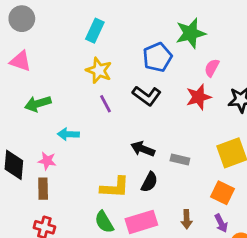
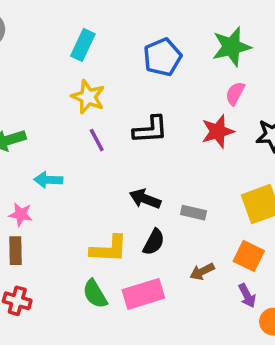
green star: (191, 33) -> (232, 47), moved
blue pentagon: (157, 57) -> (162, 57), moved
black L-shape: (147, 96) -> (150, 130), turned -40
brown arrow: (187, 219) -> (202, 271), moved, turned 66

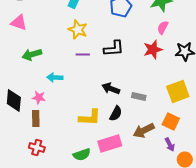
purple line: (97, 140) -> (83, 54), turned -64
brown arrow: (202, 271) -> (144, 130), size x1.5
green semicircle: (95, 294) -> (82, 154), moved, turned -78

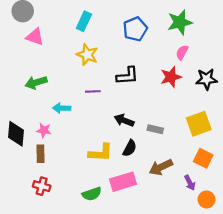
pink triangle: (19, 22) -> (35, 37), moved
purple line: (83, 54) -> (93, 91), moved
orange square: (171, 122) -> (203, 158), moved

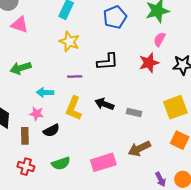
pink star: (44, 130) -> (37, 114), moved
black semicircle: (130, 148) -> (51, 131), moved, turned 35
yellow L-shape: (101, 153) -> (74, 108), moved, turned 110
purple arrow: (190, 183) -> (161, 179), moved
green semicircle: (92, 194) -> (61, 163), moved

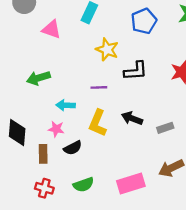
pink triangle: (20, 25) -> (51, 29), moved
yellow star: (69, 42) -> (107, 50), moved
gray rectangle: (134, 113) -> (165, 128), turned -32

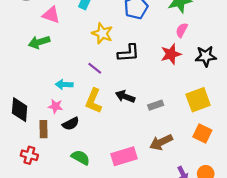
green arrow: (38, 78) -> (39, 42), moved
purple line: (99, 87) -> (95, 68), turned 40
green semicircle: (83, 185) -> (81, 157), turned -132
red cross: (44, 188) -> (29, 155), moved

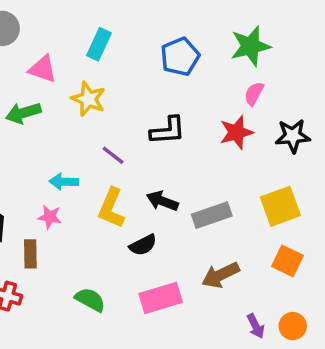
yellow star: (102, 33) -> (88, 99), moved
gray rectangle: (156, 105) -> (212, 215), size x1.5
black semicircle: (71, 124) -> (143, 245), moved

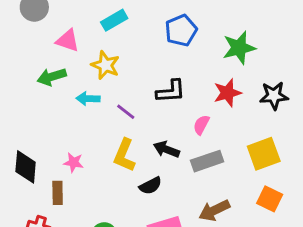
cyan rectangle: (99, 44) -> (114, 20), turned 35
green star: (250, 46) -> (239, 48), moved
pink semicircle: (254, 94) -> (201, 125), moved
cyan arrow: (64, 182) -> (88, 99), moved

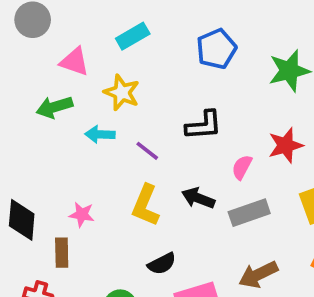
red star: (227, 93) -> (286, 145), moved
black semicircle: (150, 186) -> (162, 264), moved

